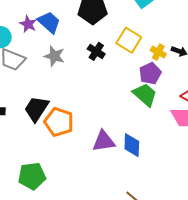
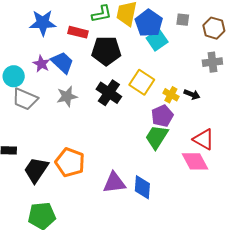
black cross: (96, 51) -> (109, 93), size x1.4
gray star: (54, 56) -> (67, 96), turned -30
green trapezoid: (145, 95) -> (157, 137), turned -100
black trapezoid: (36, 109) -> (36, 170), moved

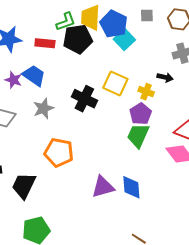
black pentagon: (106, 51) -> (78, 39), moved
black arrow: (192, 94) -> (165, 77), moved
orange pentagon: (70, 162) -> (59, 153), moved

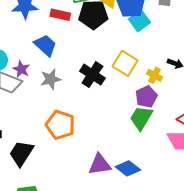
purple star: (13, 80) -> (21, 69), moved
blue diamond: (131, 187) -> (128, 168), turned -55

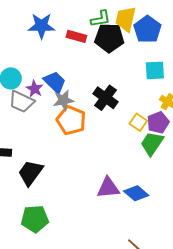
cyan square: (140, 21) -> (155, 70), moved, turned 30
blue trapezoid: (45, 45) -> (55, 82), moved
yellow square: (125, 63) -> (138, 122), moved, size x0.7
orange pentagon: (60, 125) -> (71, 120), moved

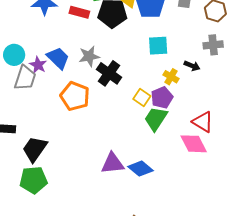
gray star: (63, 100) -> (89, 56), moved
gray trapezoid: (21, 102) -> (25, 78), turned -96
green pentagon: (35, 219) -> (33, 180), moved

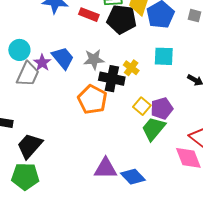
black cross: (109, 73) -> (112, 79), turned -30
yellow cross: (171, 77) -> (131, 68), moved
orange pentagon: (75, 96) -> (92, 100), moved

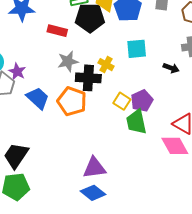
red rectangle: (89, 15) -> (57, 31), moved
blue trapezoid: (63, 58) -> (38, 98), moved
green trapezoid: (153, 129) -> (136, 122), turned -44
blue diamond: (133, 177) -> (93, 193), moved

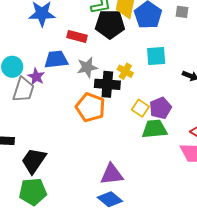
blue trapezoid: (38, 98) -> (56, 60), moved, turned -50
green trapezoid: (136, 122) -> (155, 129), turned 96

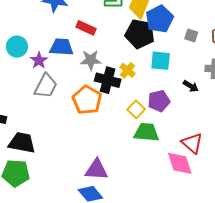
gray square: (182, 12) -> (191, 35), moved
black pentagon: (110, 24) -> (140, 34), moved
gray trapezoid: (23, 90) -> (46, 86), moved
purple pentagon: (160, 108) -> (159, 101), moved
black trapezoid: (34, 161) -> (22, 143), turned 56

